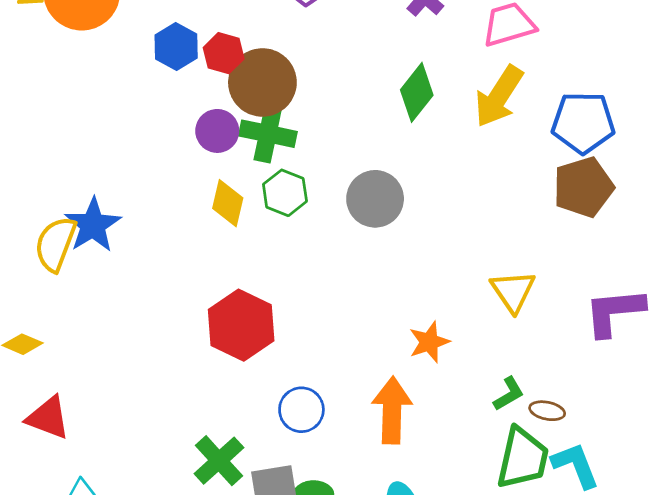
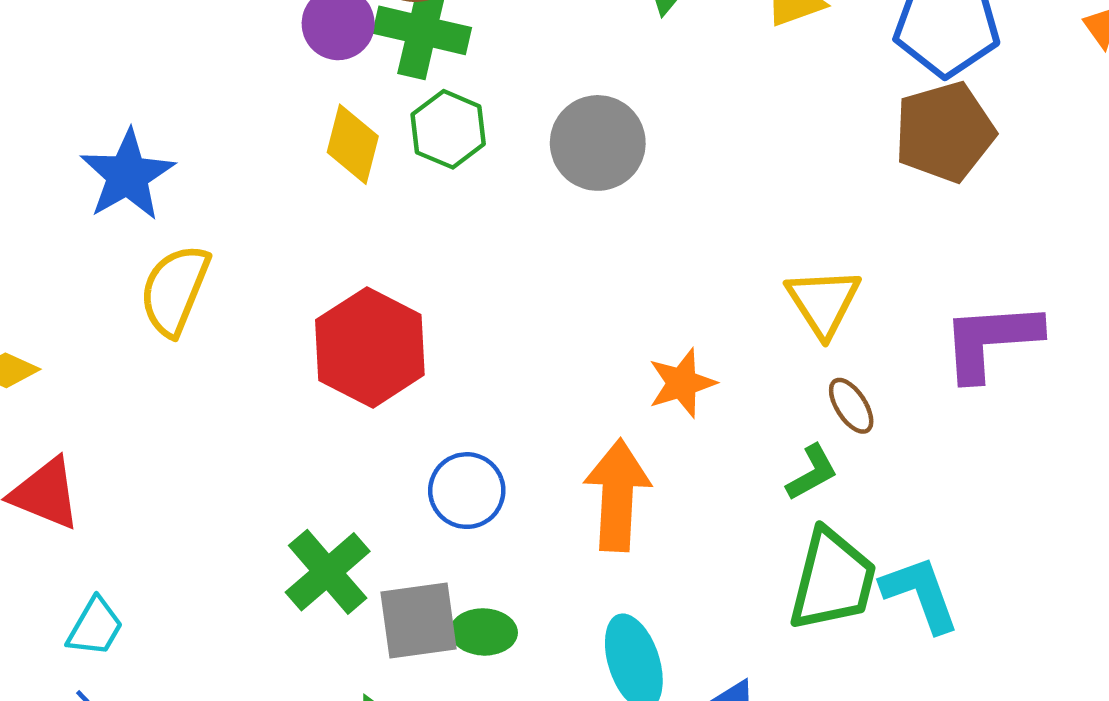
yellow semicircle: (56, 244) -> (175, 290), moved
brown ellipse: (547, 411) -> (851, 406), moved, turned 44

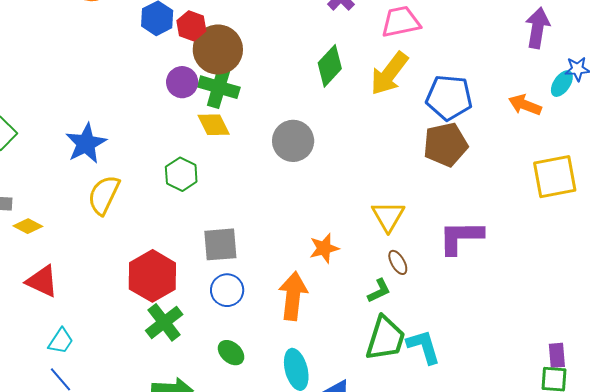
green hexagon: (448, 129) -> (181, 174), moved
yellow diamond: (353, 144) -> (214, 125), moved, turned -44
red hexagon: (370, 347) -> (152, 276), moved
gray square: (419, 620) -> (220, 244), moved
green ellipse: (484, 632) -> (231, 353), turned 36

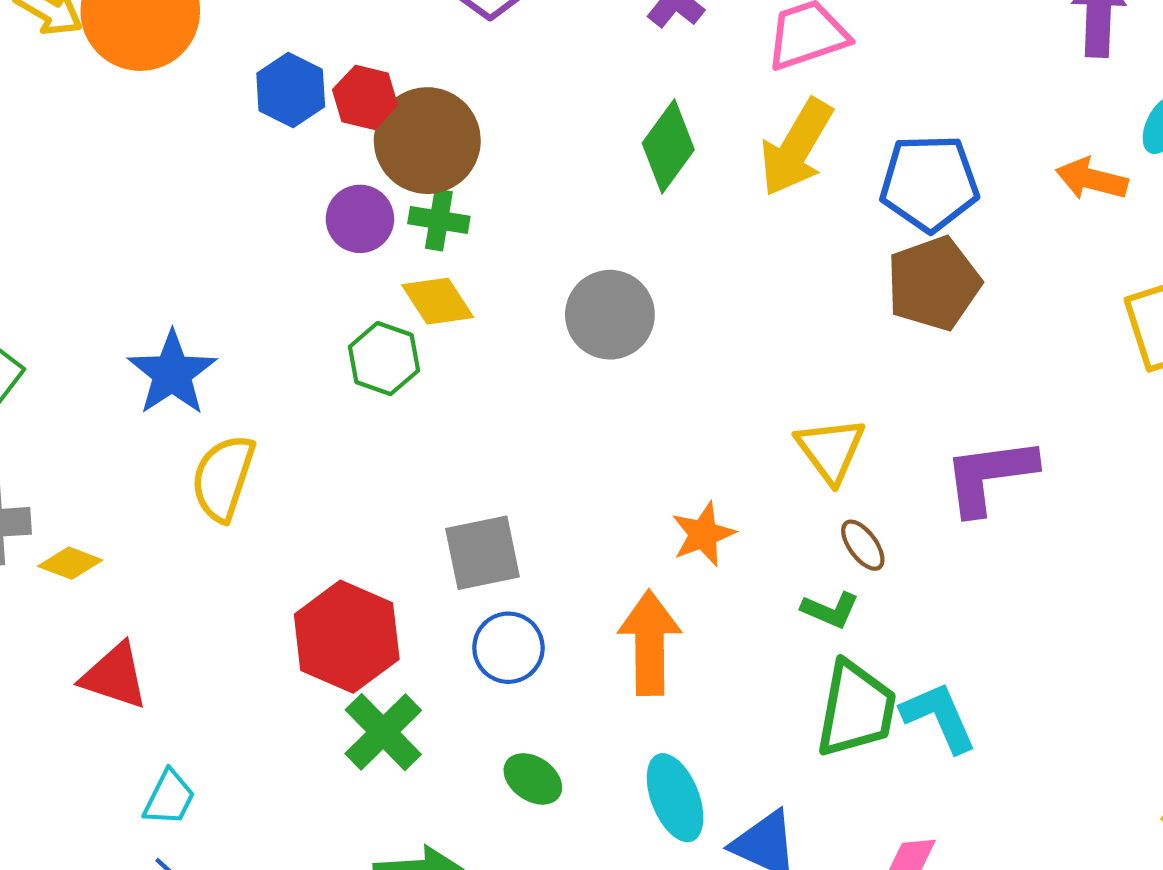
green cross: (219, 87) -> (439, 220), size x0.7
green hexagon: (181, 174) -> (384, 359), moved
green L-shape: (379, 291) -> (830, 610), turned 56

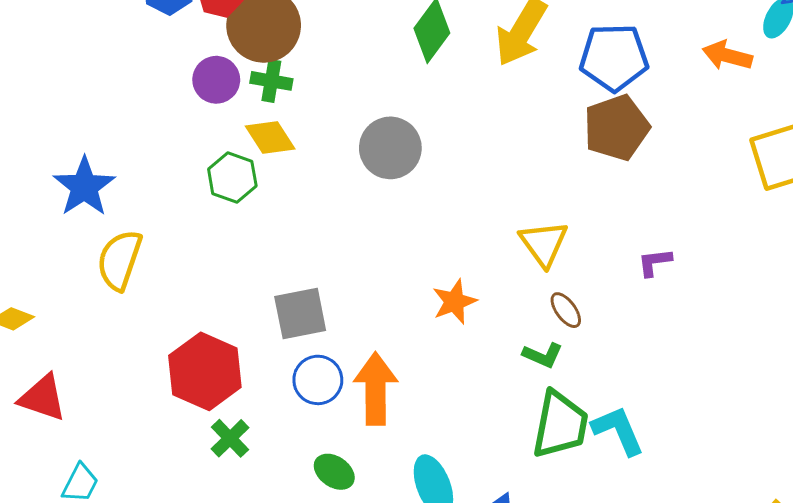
purple L-shape: (990, 476) -> (655, 262), size x0.5
orange arrow: (650, 643) -> (376, 389), moved
green cross: (383, 732) -> (230, 438), size x0.7

